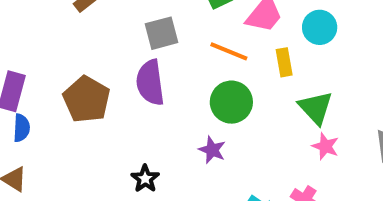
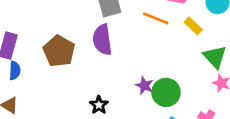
yellow rectangle: (284, 62) -> (193, 26), turned -36
green circle: (231, 102) -> (166, 92), moved

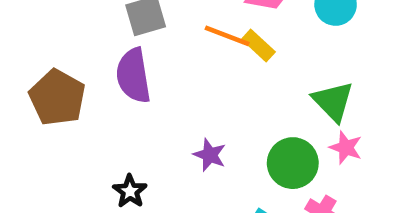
yellow rectangle: (193, 26) -> (258, 45), moved
green circle: (166, 92) -> (293, 163), moved

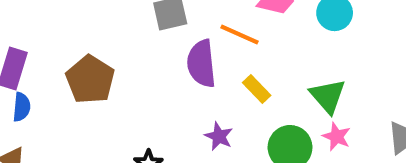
yellow rectangle: (258, 45) -> (257, 89), moved
purple semicircle: (133, 76) -> (201, 64), moved

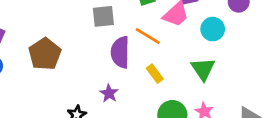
green triangle: (328, 96) -> (203, 69), moved
purple star: (219, 136) -> (109, 93), moved

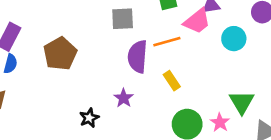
orange line: (148, 36) -> (167, 42), turned -50
green triangle: (203, 69) -> (242, 102), moved

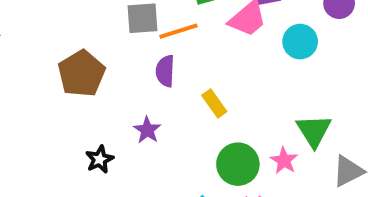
orange line: (167, 42) -> (178, 31), moved
brown pentagon: (60, 54) -> (81, 74), moved
purple semicircle: (138, 57) -> (165, 71), size x0.7

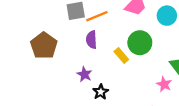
black star: (100, 159) -> (101, 92), moved
green circle: (238, 164) -> (140, 43), moved

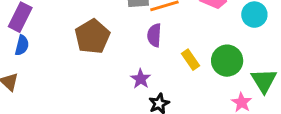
green circle: (140, 43) -> (227, 61), moved

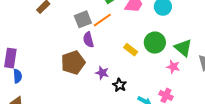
purple semicircle: (154, 35) -> (88, 40), moved
brown pentagon: (92, 36) -> (73, 63), moved, turned 30

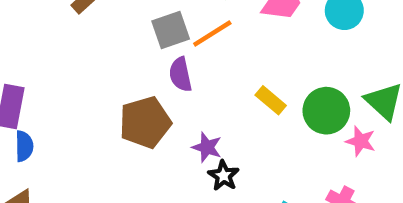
green circle: (155, 43) -> (326, 111), moved
black star: (120, 85) -> (224, 176), moved

